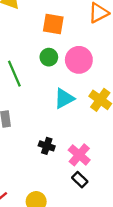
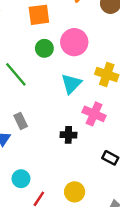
pink cross: (79, 155) -> (94, 114), moved

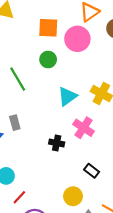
pink circle: (74, 42) -> (77, 39), moved
yellow circle: (75, 192) -> (73, 196), moved

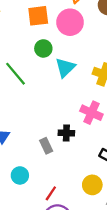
cyan triangle: (67, 96) -> (65, 68), moved
gray rectangle: (15, 123) -> (46, 146), moved
red line: (19, 197) -> (51, 193), moved

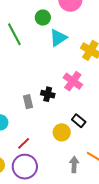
yellow circle: (92, 185) -> (62, 132), moved

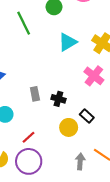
cyan triangle: (58, 38) -> (68, 42), moved
pink cross: (73, 81) -> (94, 76), moved
black cross: (48, 94) -> (58, 99), moved

